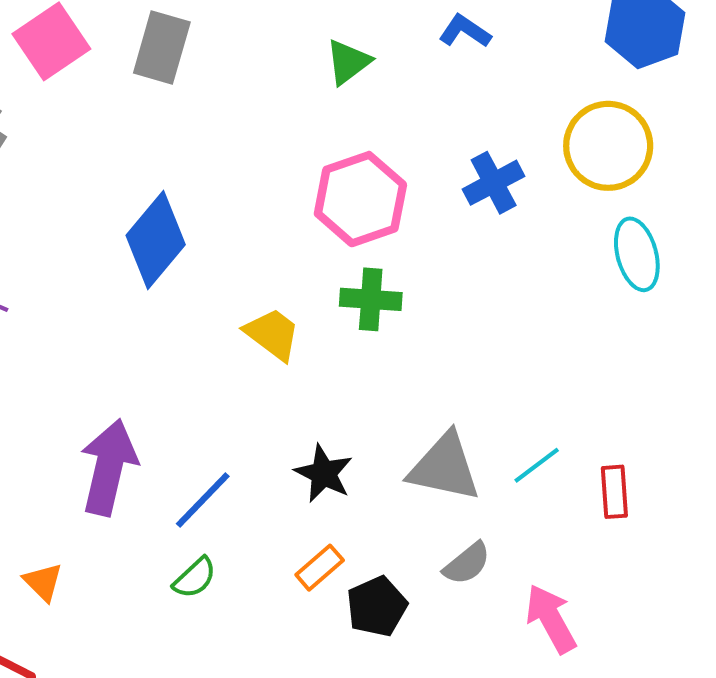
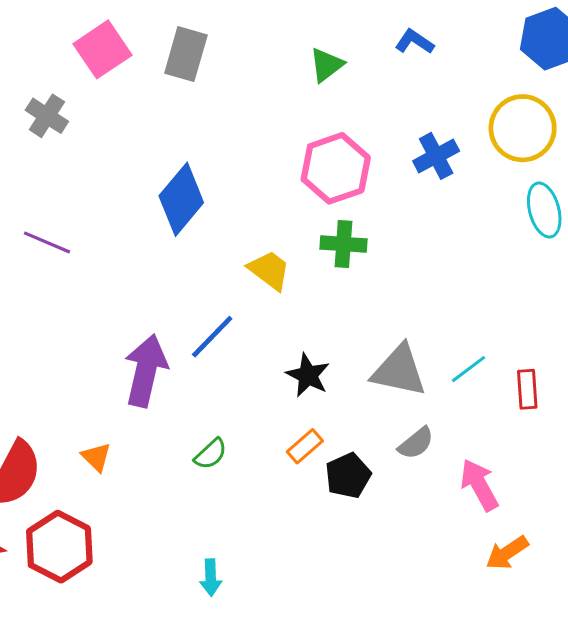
blue line: (203, 500) -> (212, 337), moved

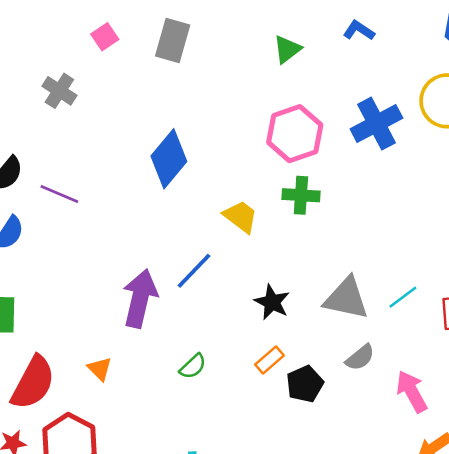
pink square: (103, 49) -> (105, 37), size x0.6
blue cross: (436, 156) -> (376, 124), size x1.4

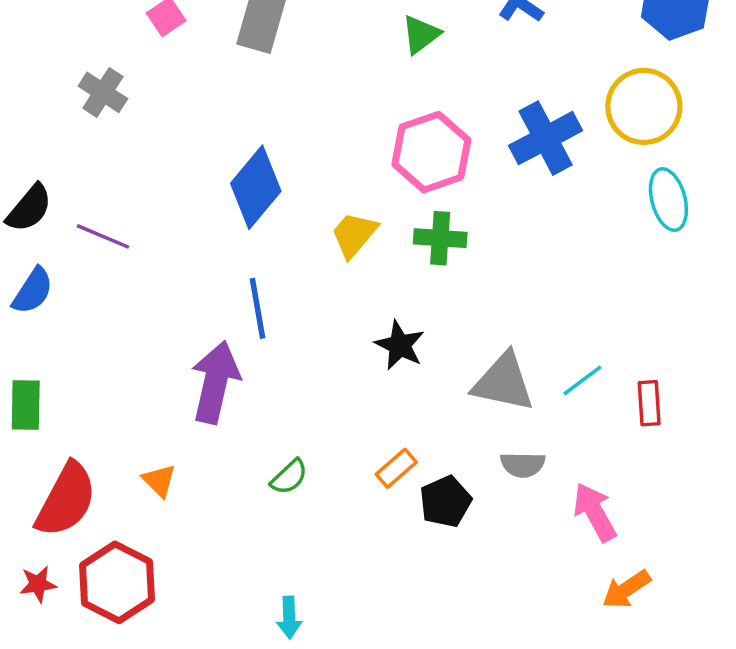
yellow trapezoid: (241, 217) -> (354, 235), moved, turned -87
blue line: (194, 271) -> (257, 308), moved, turned -54
black star: (272, 302) -> (400, 345), moved
gray semicircle: (360, 358) -> (523, 465), turned 40

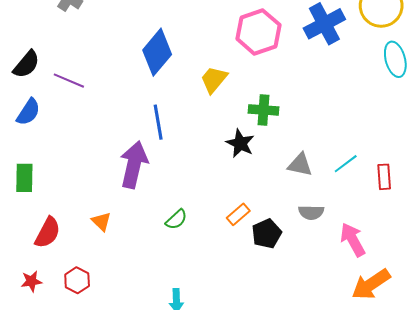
green cross: (440, 238) -> (264, 110), moved
gray triangle: (503, 382) -> (300, 165), size x0.7
red semicircle: (66, 500) -> (48, 233), size x0.7
red hexagon: (117, 582) -> (77, 280), size x0.6
orange arrow: (626, 589) -> (371, 284), size x1.4

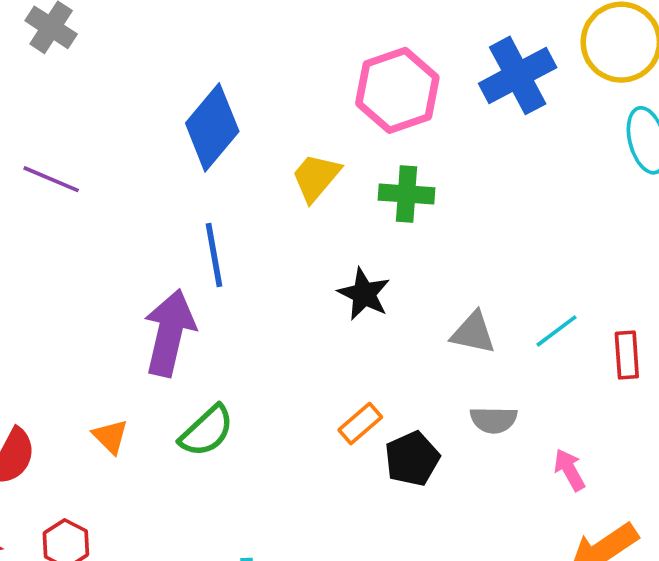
green cross: (264, 110) -> (407, 194), moved
green semicircle: (176, 219) -> (207, 431), moved, size x1.4
pink arrow: (353, 240) -> (569, 470), size x0.7

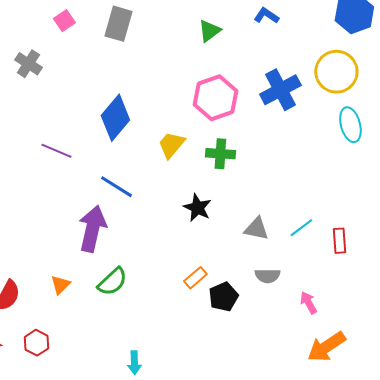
purple line: (51, 179) -> (56, 151), moved
blue line: (214, 255) -> (116, 187), turned -48
orange triangle: (110, 436) -> (60, 285), turned 30

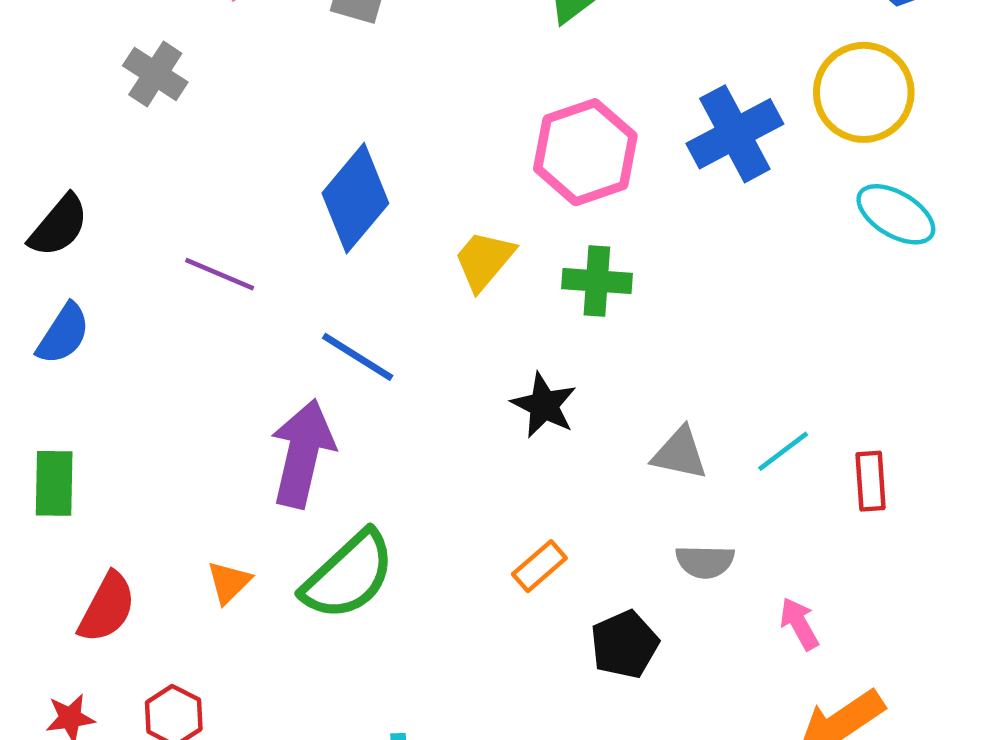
cyan ellipse: (350, 125) -> (896, 214), turned -44
green semicircle: (112, 282) -> (348, 575), size x1.4
black pentagon: (223, 297) -> (624, 644), moved

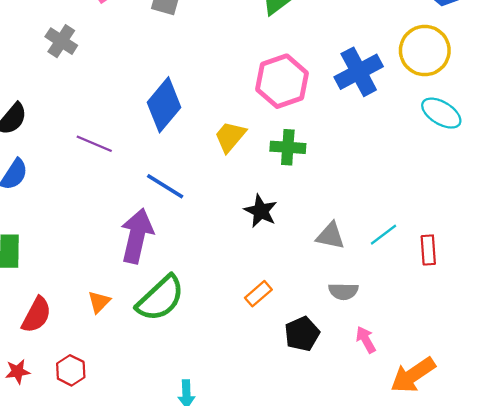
pink arrow: (799, 624) -> (366, 340), moved

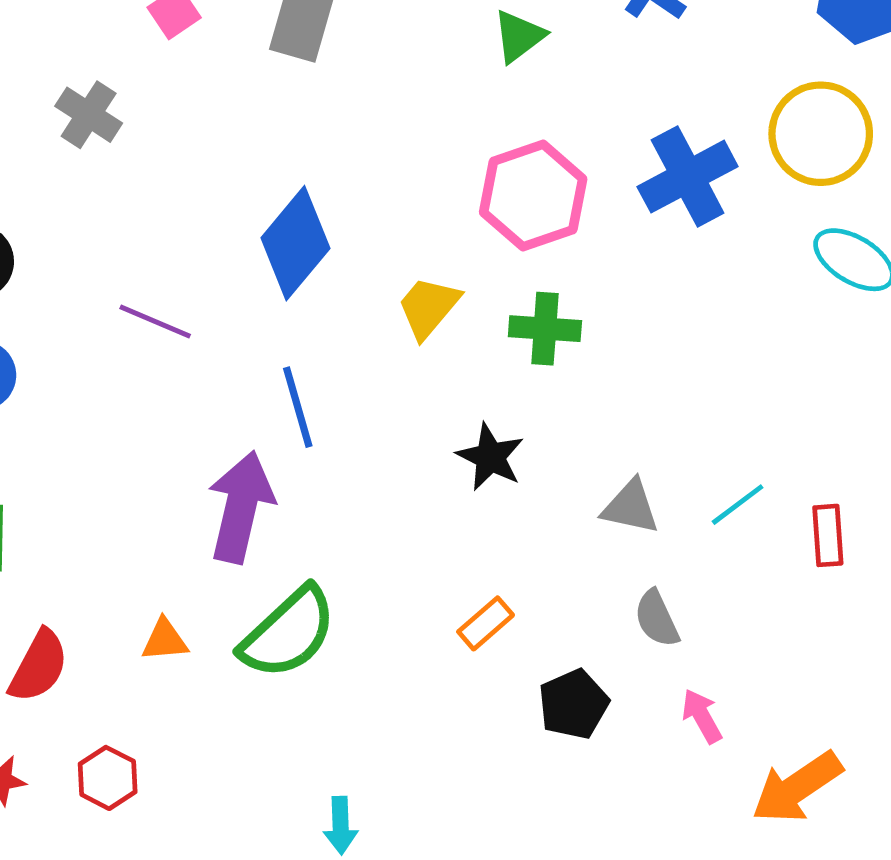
blue line: (165, 186) -> (298, 407), turned 42
gray semicircle: (343, 291) -> (657, 619), turned 64
orange triangle: (99, 302) -> (165, 640), turned 40

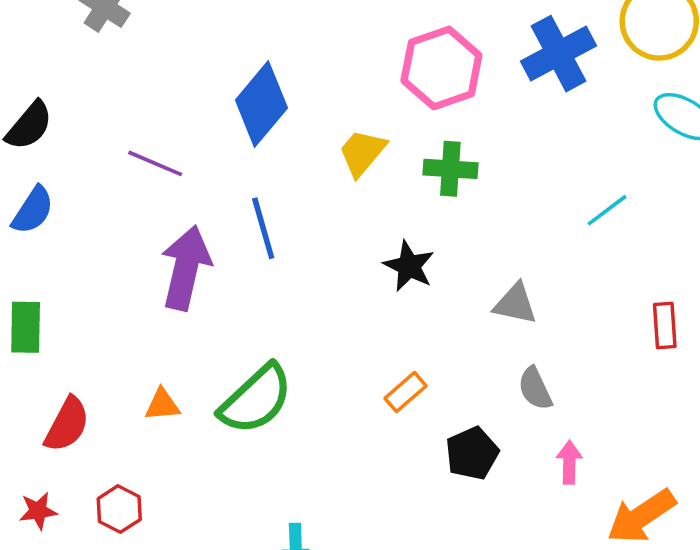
cyan line: (738, 505) -> (607, 210), moved
purple arrow: (241, 507) -> (186, 268), moved
pink arrow: (702, 716) -> (569, 462), turned 30

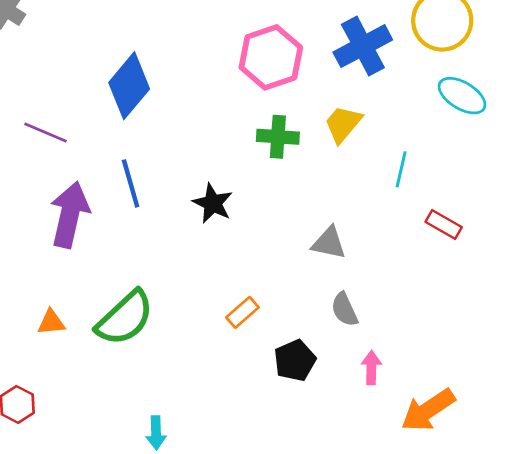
yellow trapezoid: (362, 153) -> (343, 124), moved
cyan line: (607, 210) -> (401, 169), turned -40
black star: (409, 266) -> (213, 203), moved
red rectangle: (665, 325) -> (444, 225), moved, turned -56

